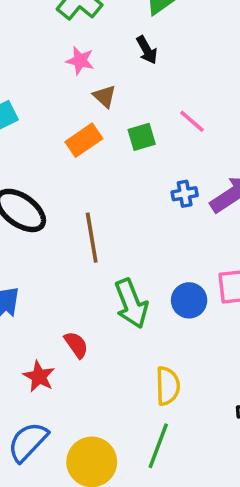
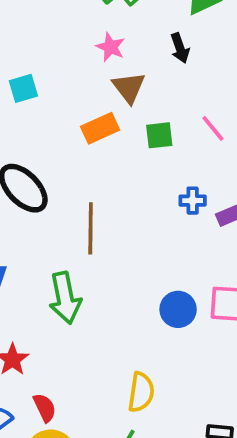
brown triangle: (104, 96) -> (129, 87), size x1.4
green arrow: (131, 304) -> (65, 298), moved
red semicircle: (76, 345) -> (45, 408), moved

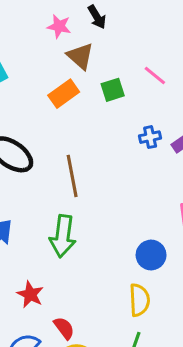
black arrow: (180, 48) -> (97, 17), moved
green arrow: (65, 298) -> (63, 236), turned 30
blue circle: (178, 309) -> (151, 255), moved

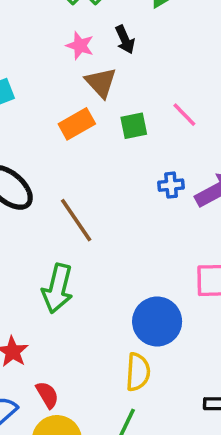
brown line: (72, 176) -> (76, 220), turned -30
blue circle: (151, 255) -> (157, 321), size x1.4

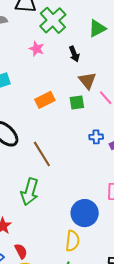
pink star: (80, 46) -> (37, 49), moved
brown triangle: (101, 83) -> (87, 81), moved

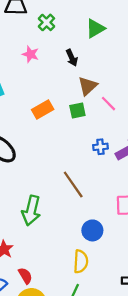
green cross: (53, 20) -> (46, 22), size x0.6
brown triangle: (87, 81) -> (88, 86), turned 30
brown line: (42, 154) -> (73, 185), moved
blue circle: (85, 213) -> (92, 230), size x0.7

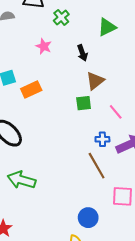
pink line: (108, 104) -> (116, 112), moved
orange rectangle: (43, 110) -> (31, 89), moved
brown line: (73, 185) -> (97, 166), moved
green arrow: (31, 211) -> (21, 180), moved, turned 88

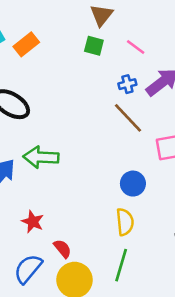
green square: (84, 103) -> (94, 46), turned 35

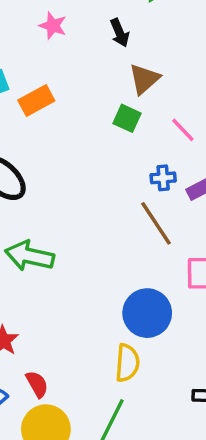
blue circle: (133, 184) -> (147, 313), size x1.4

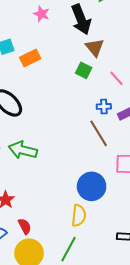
black arrow: (120, 33) -> (81, 19), size x1.8
brown triangle: (144, 79) -> (95, 47), turned -30

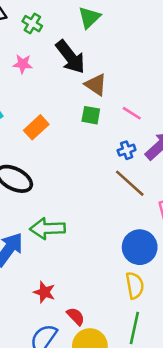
orange rectangle: (30, 58) -> (36, 127), moved

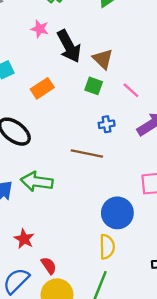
black arrow: (70, 57) -> (69, 46), moved
blue cross: (127, 150) -> (107, 124), moved
brown line: (130, 183) -> (87, 153), moved, turned -40

